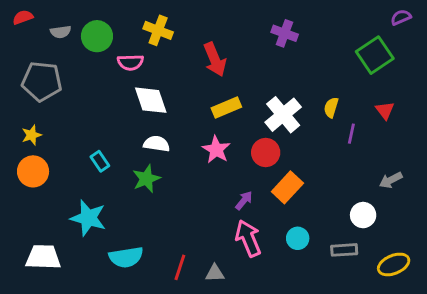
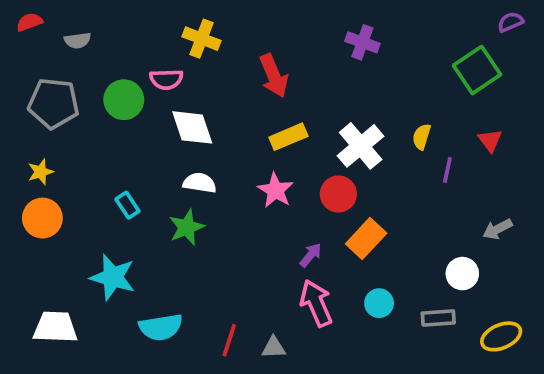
green circle: (97, 36) -> (124, 100), moved

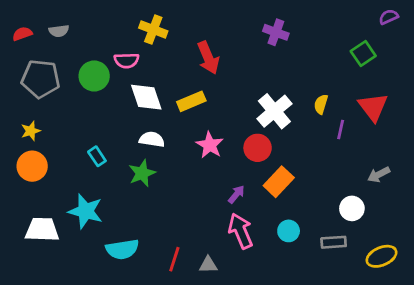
red semicircle: (29, 22) -> (22, 34), moved
green square: (477, 70) -> (363, 53), size x0.7
yellow rectangle: (288, 137) -> (191, 101), moved
red triangle: (490, 140) -> (373, 107), size x1.6
white trapezoid: (55, 327) -> (42, 230), moved

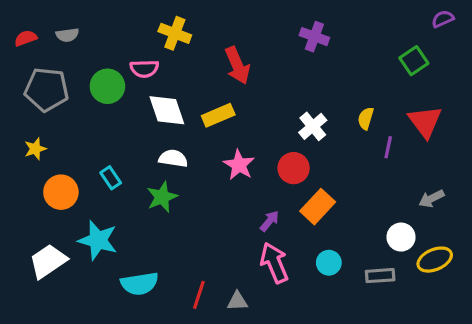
white cross: (274, 111) -> (313, 126), size x0.7
orange circle: (32, 166) -> (61, 192), moved
white trapezoid: (42, 230) -> (48, 261), turned -36
yellow ellipse: (382, 256) -> (435, 260), moved

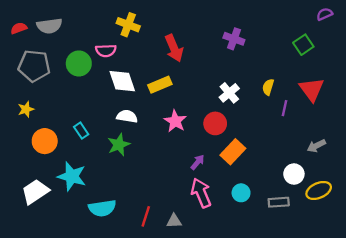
gray semicircle: (67, 35) -> (49, 26), size x1.5
purple cross: (314, 37) -> (234, 39), moved

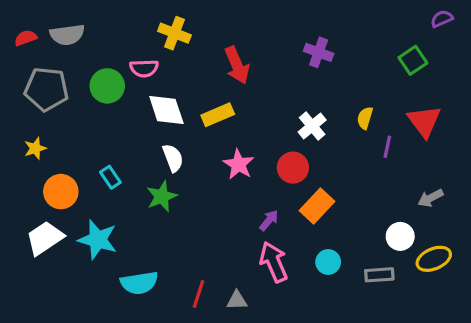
white semicircle: (127, 116) -> (173, 158), turned 60
white trapezoid: (35, 192) -> (45, 238), moved

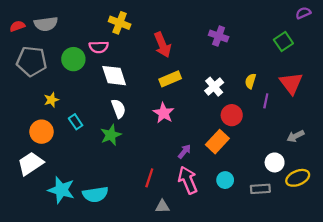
yellow rectangle: (218, 115) -> (170, 79), moved
yellow star: (35, 148) -> (51, 100), moved
red circle: (293, 168) -> (232, 115), moved
cyan star: (98, 240) -> (61, 190), moved
red line: (198, 294) -> (149, 178), moved

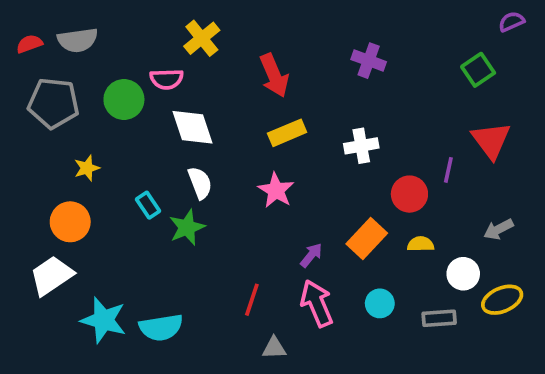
yellow cross: (120, 23) -> (202, 38), turned 30
yellow semicircle: (250, 81) -> (421, 244), moved, turned 72
white cross: (214, 87) -> (361, 146), turned 30
red circle: (232, 115) -> (409, 194), moved
cyan rectangle: (76, 122) -> (148, 205), moved

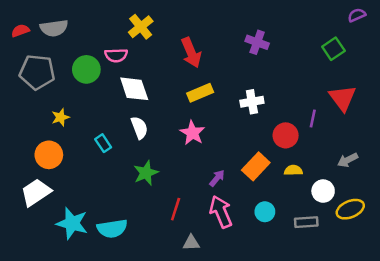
green star: (187, 227) -> (146, 173), moved

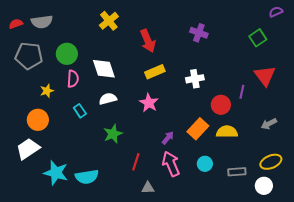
pink semicircle: (116, 55) -> (73, 79), moved, turned -84
white semicircle: (139, 128) -> (108, 99), turned -84
yellow semicircle: (293, 170) -> (227, 132), size x1.5
white circle: (323, 191) -> (264, 186), moved

